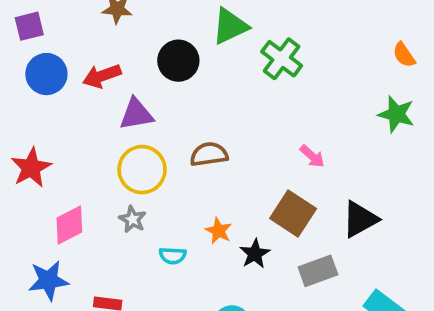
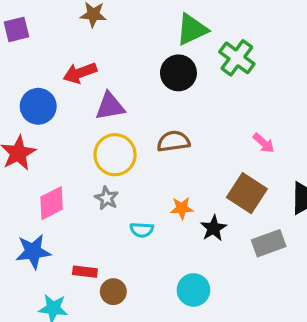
black circle: (178, 61) -> (178, 73), moved
blue circle: (46, 74) -> (38, 106), moved
orange star: (219, 231) -> (182, 208), turned -30

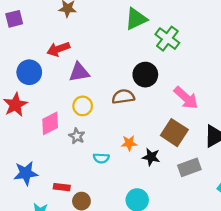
black circle: (178, 73) -> (145, 75), moved
pink arrow: (264, 143) -> (186, 98), size x1.6
yellow circle: (115, 155) -> (83, 106), size x0.7
pink diamond: (52, 203) -> (50, 123), moved
black star: (214, 228) -> (151, 157), turned -30

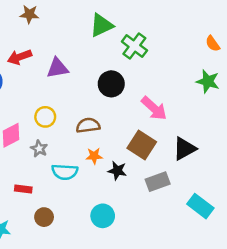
purple triangle: (79, 72) -> (57, 68), moved
brown semicircle: (123, 97) -> (88, 125), moved
cyan semicircle: (101, 158) -> (65, 172), size x1.5
red rectangle: (62, 187) -> (23, 189), moved

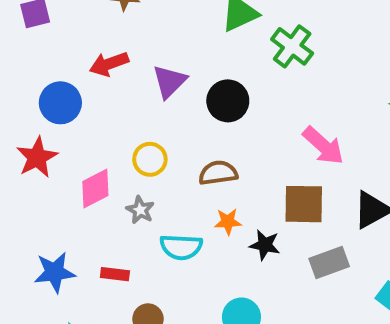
purple triangle: (57, 68) -> (169, 81), turned -35
black circle: (111, 84) -> (228, 101), moved
brown square: (142, 145) -> (304, 204), turned -32

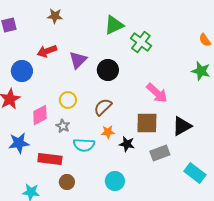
brown semicircle: (218, 173) -> (103, 107), turned -36
blue star: (55, 272) -> (19, 143), moved
red rectangle: (115, 274) -> (50, 159), size x1.6

